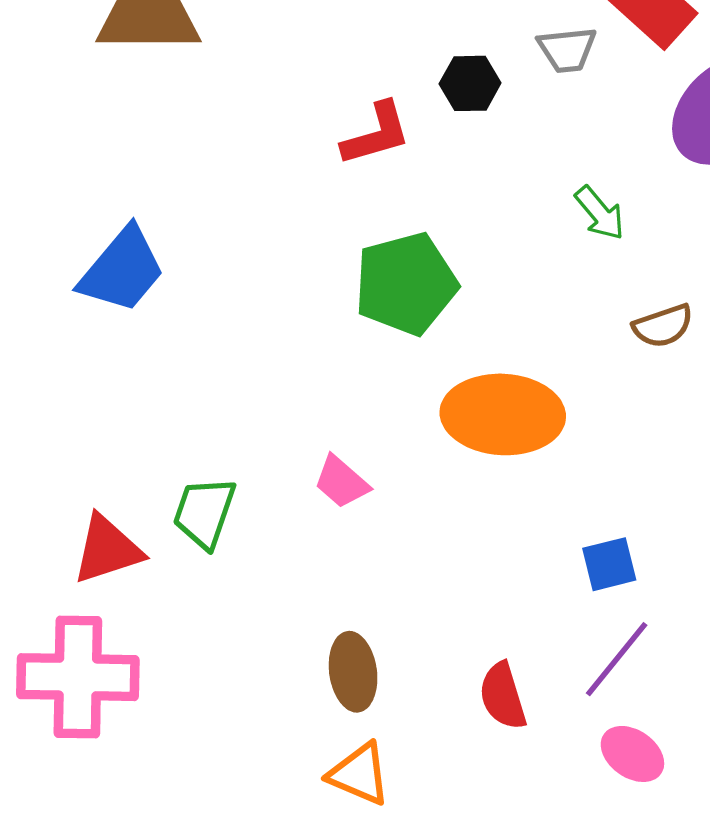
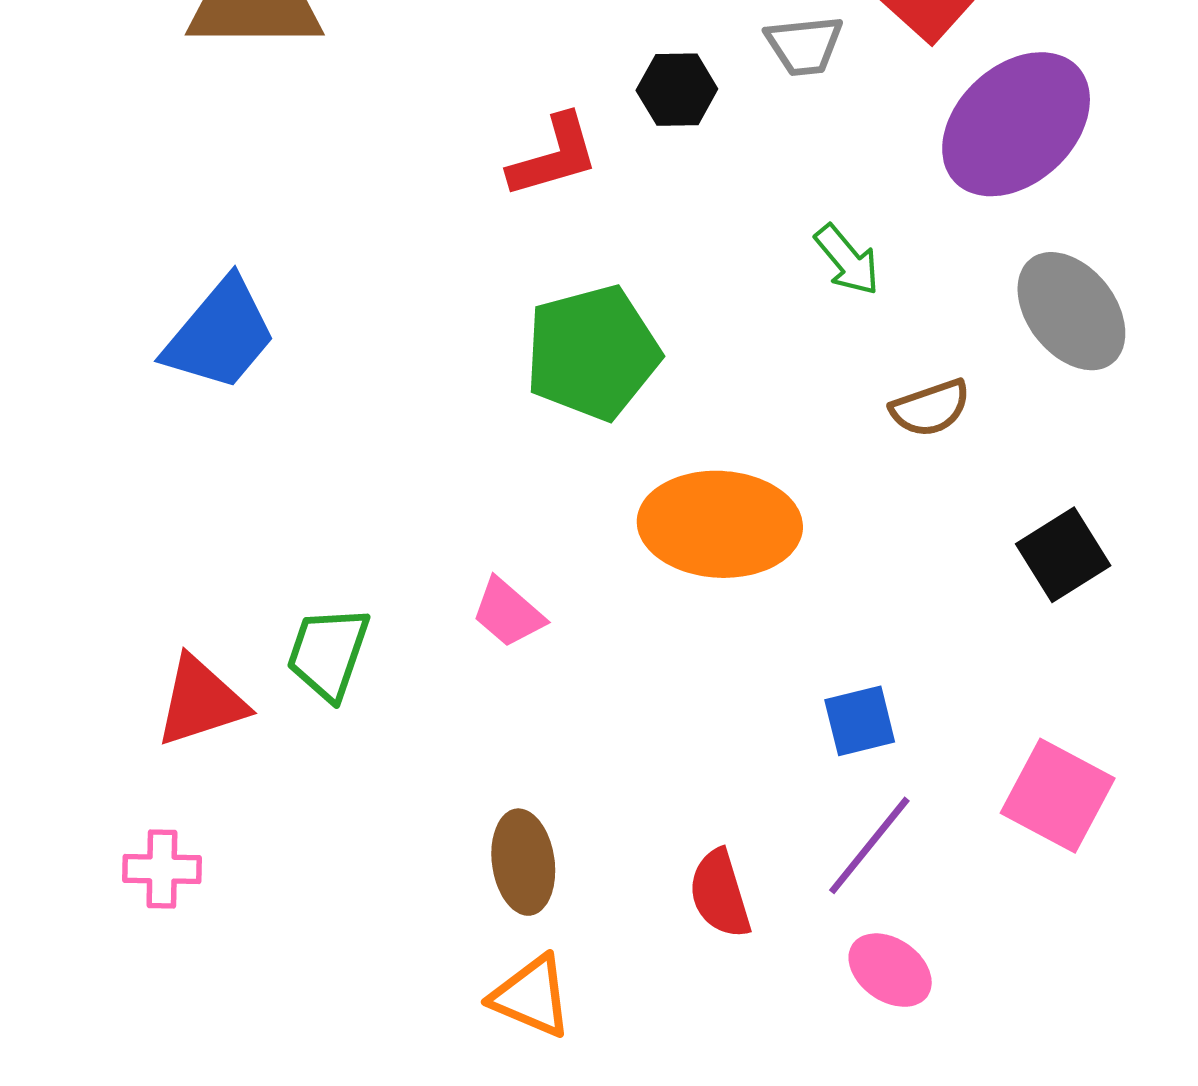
pink cross: (78, 677) -> (162, 869), size x0.5

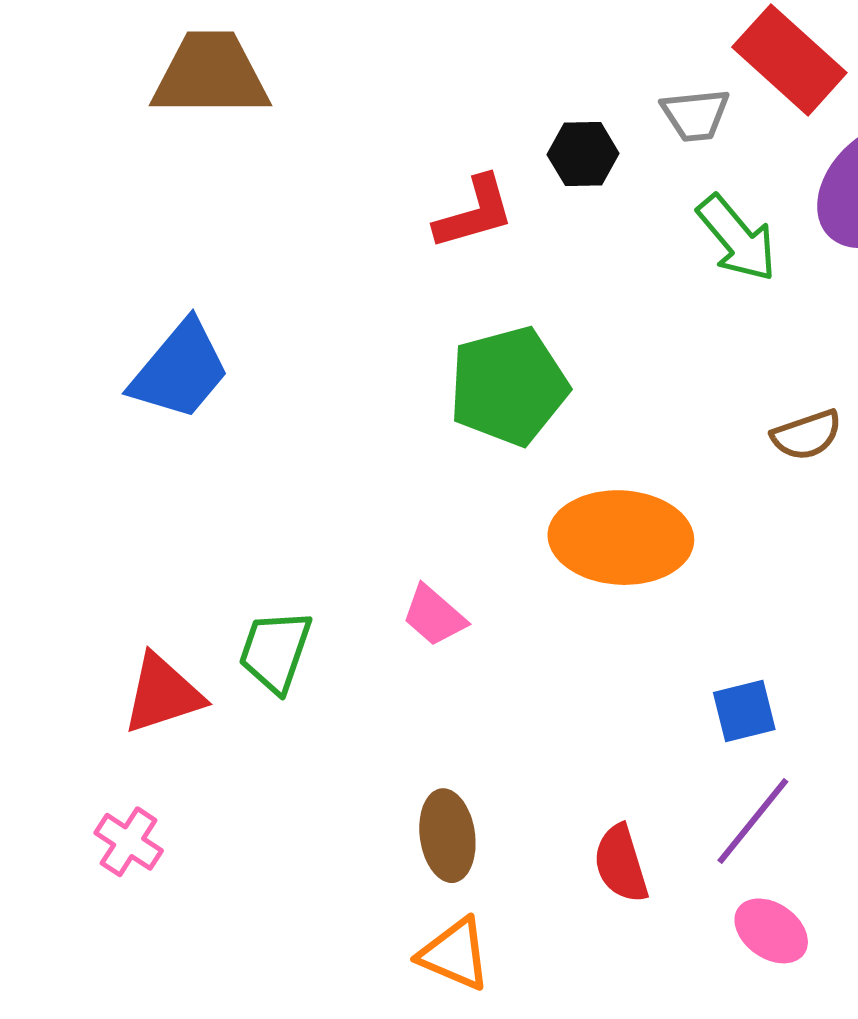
green arrow: (847, 260) -> (737, 238), moved, size x1.4
pink cross: (162, 869) -> (129, 842), turned 32

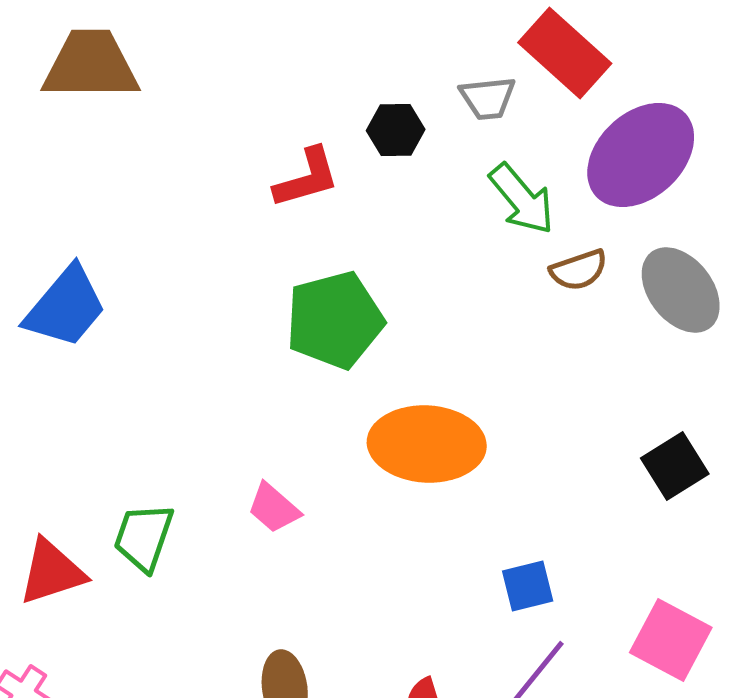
brown semicircle: (807, 435) -> (579, 270), moved

